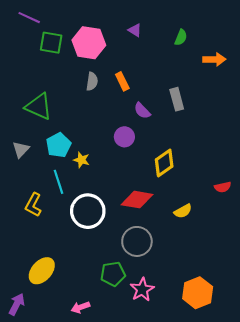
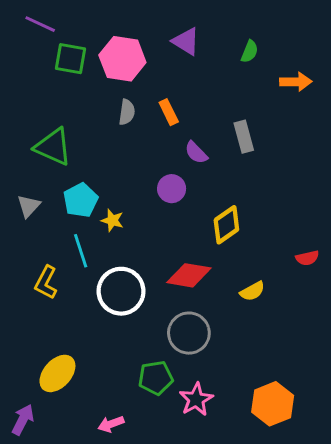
purple triangle: (135, 30) -> (186, 41), size x1.5

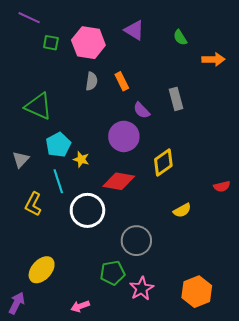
green semicircle: (250, 51) -> (180, 37), turned 126
green square: (70, 59) -> (51, 43), size x0.7
purple circle: (172, 189) -> (124, 136), size x1.5
gray triangle: (29, 206) -> (21, 159), moved
red diamond: (189, 275) -> (119, 181), moved

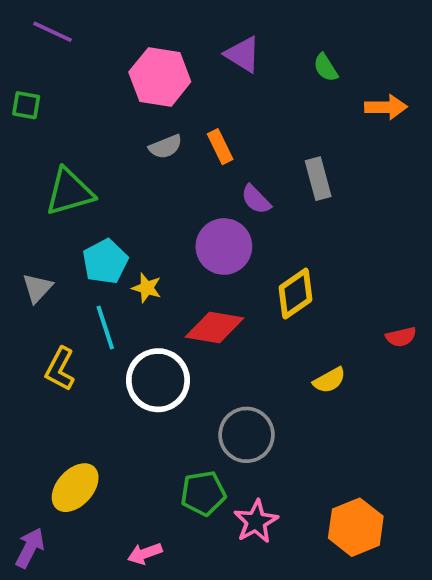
green square: (51, 43) -> (26, 105), moved
gray semicircle: (92, 81) -> (166, 147), turned 60
green triangle: (38, 106) -> (69, 192), turned -40

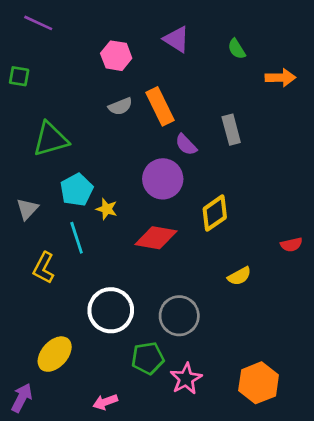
pink hexagon: (160, 77) -> (116, 56), size x0.7
orange rectangle: (220, 147) -> (160, 106), size x1.5
white circle: (158, 380) -> (111, 310), moved

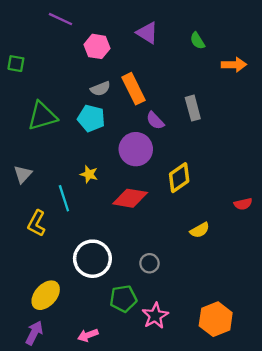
purple line: (38, 23) -> (60, 19), moved
cyan pentagon: (77, 190) -> (91, 118), moved, turned -30
gray circle: (179, 316) -> (149, 263), size x0.6
purple arrow: (22, 398) -> (34, 333), moved

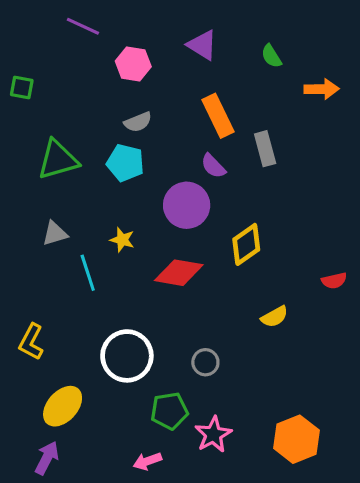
orange rectangle: (134, 89) -> (218, 116), moved
gray triangle: (23, 174) -> (55, 233), moved, turned 30
yellow L-shape: (37, 223) -> (31, 342), moved
pink arrow: (88, 335) -> (147, 461), moved

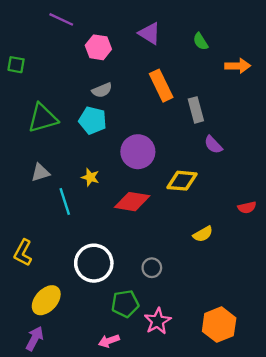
purple semicircle: (213, 166) -> (213, 145), moved
yellow diamond: (246, 244) -> (182, 181), turned 40

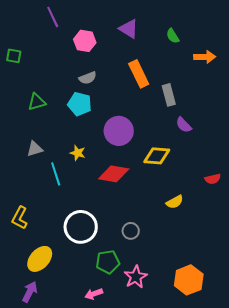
purple line: (61, 19) -> (53, 17), turned 40
green triangle: (43, 118) -> (37, 102), size x0.7

